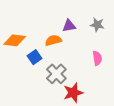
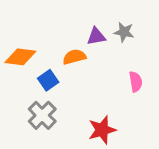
gray star: (97, 25) -> (124, 32), moved
gray cross: (56, 74) -> (42, 115), moved

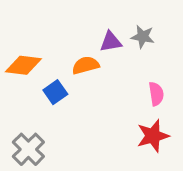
gray cross: (42, 115) -> (28, 149), moved
red star: (102, 130) -> (153, 136), moved

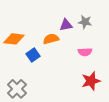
pink semicircle: (156, 94) -> (85, 52), moved, turned 96

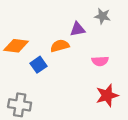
gray star: (85, 22) -> (102, 16), moved
gray cross: (17, 89) -> (20, 105), turned -36

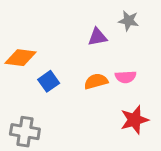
orange semicircle: (60, 46) -> (96, 81), moved

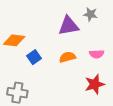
purple triangle: (97, 37) -> (68, 26), size x1.5
pink semicircle: (126, 77) -> (97, 54), moved

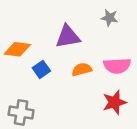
purple triangle: (68, 26) -> (68, 37), moved
pink semicircle: (97, 54) -> (117, 66), size x1.5

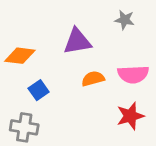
blue square: (41, 69) -> (39, 90), moved

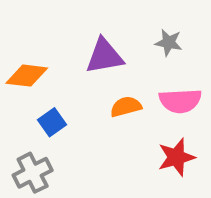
gray star: (125, 20) -> (169, 43), moved
gray cross: (24, 127) -> (33, 173), turned -36

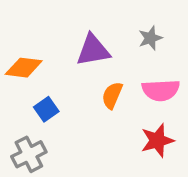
gray star: (169, 43) -> (150, 38), turned -30
orange semicircle: (126, 107) -> (112, 95), turned -52

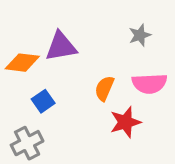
purple triangle: (93, 50) -> (61, 46), moved
red star: (157, 140) -> (125, 122), moved

